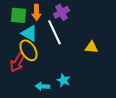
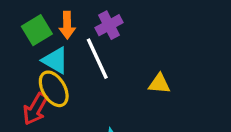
green square: (18, 15) -> (37, 30), turned -36

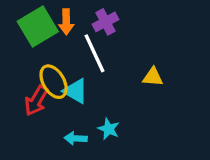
green square: (37, 30) -> (38, 27), size x1.4
cyan triangle: (55, 60) -> (76, 91), moved

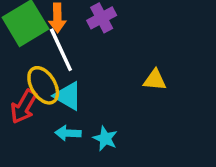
white line: (94, 53) -> (61, 50), moved
cyan arrow: (76, 138) -> (68, 133), moved

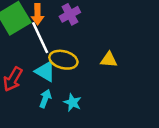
yellow ellipse: (43, 85) -> (63, 60), moved, turned -44
cyan arrow: (68, 133) -> (45, 99), turned 108

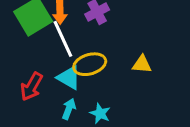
yellow ellipse: (63, 60) -> (90, 64), turned -32

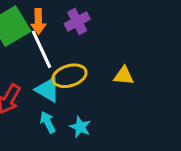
cyan arrow: (69, 109) -> (48, 122), turned -48

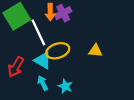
orange arrow: (38, 21) -> (50, 12), moved

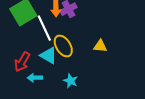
yellow ellipse: (58, 51) -> (63, 46), turned 75
cyan arrow: (43, 83) -> (35, 78), moved, turned -64

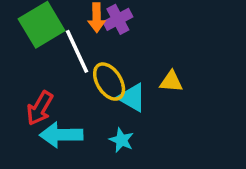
cyan triangle: (49, 55) -> (132, 98), moved
cyan arrow: (35, 78) -> (61, 135), size x1.6

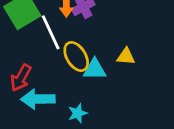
cyan triangle: (132, 98) -> (95, 69), turned -30
cyan star: (121, 140) -> (78, 113), moved, turned 30

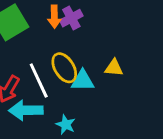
white line: (51, 32) -> (39, 81), moved
cyan star: (78, 113) -> (66, 125), turned -30

